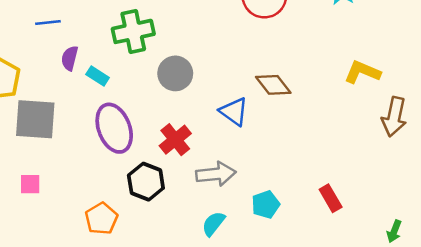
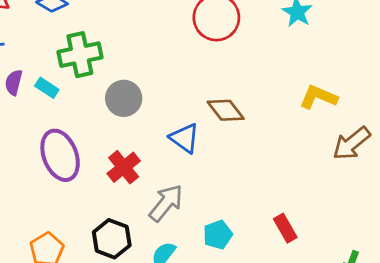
cyan rectangle: (98, 76) -> (47, 88), moved
brown arrow: (394, 117) -> (351, 143), turned 39
gray arrow: (216, 174) -> (166, 203), turned -45
black hexagon: (146, 182) -> (112, 239), moved

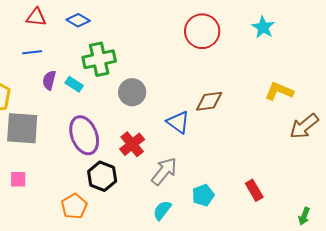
brown diamond: (226, 110) -> (209, 101), turned -60
black hexagon: (112, 239) -> (102, 176), moved

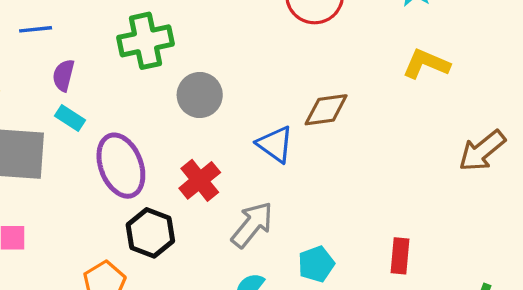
cyan rectangle: (74, 84) -> (70, 118), moved
yellow L-shape: (279, 91) -> (426, 64), moved
red rectangle: (254, 190) -> (400, 256), turned 35

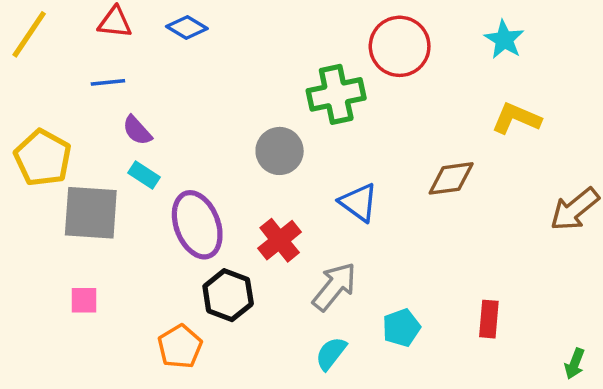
green cross: (146, 41) -> (336, 94), moved
purple semicircle: (63, 75) -> (137, 130), turned -56
brown diamond: (326, 110) -> (451, 178), moved

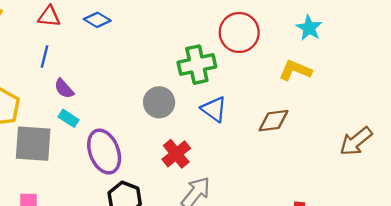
blue line: (108, 82) -> (45, 57), turned -70
yellow L-shape: (516, 118) -> (295, 70), moved
blue triangle: (358, 202) -> (214, 109), moved
red cross: (280, 240) -> (176, 154), moved

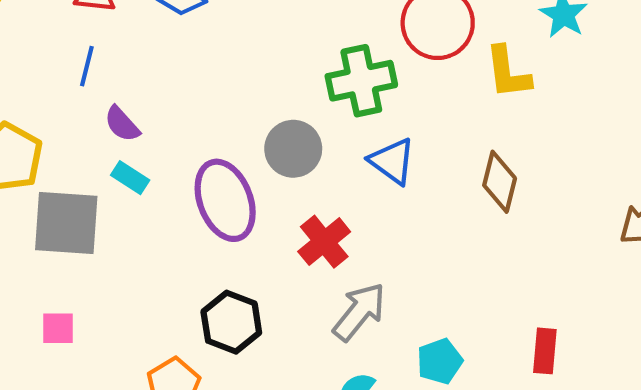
yellow L-shape: (295, 70) -> (508, 72), moved, turned -120
brown diamond: (274, 121) -> (500, 182), turned -68
purple ellipse: (104, 152) -> (225, 200), moved

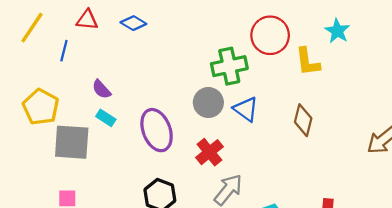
blue line: (87, 66) -> (64, 51), moved
gray circle: (293, 149) -> (208, 103), moved

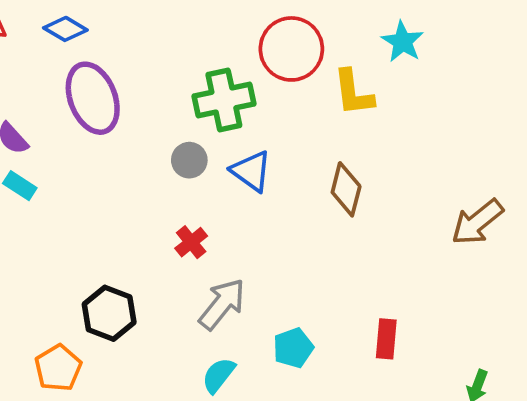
gray circle: (208, 103) -> (189, 160), size x0.7
purple ellipse: (157, 130) -> (93, 98), moved
red cross: (209, 152) -> (191, 242), size x0.7

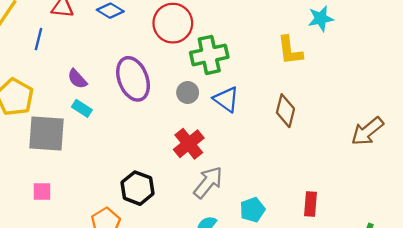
cyan star: (403, 42) -> (321, 19), turned 30
red circle: (291, 49) -> (173, 23), moved
purple ellipse: (93, 98) -> (133, 79), moved
red cross: (191, 242) -> (189, 144), size x1.5

